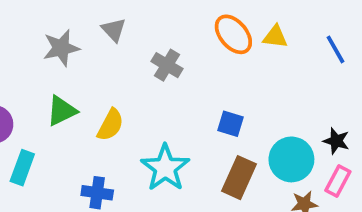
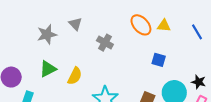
blue square: (230, 124) -> (159, 60), moved

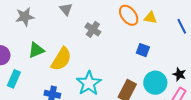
gray star: (47, 34) -> (25, 17), moved
yellow semicircle: (75, 76) -> (61, 59), size x1.4

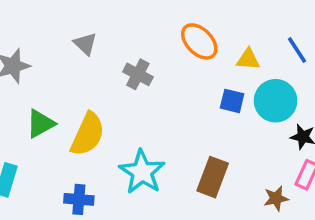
yellow triangle: (150, 18) -> (248, 59), moved
cyan circle: (155, 83) -> (276, 101), moved

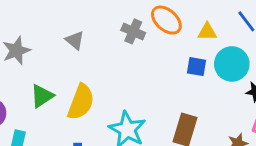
gray triangle: (85, 44) -> (75, 40), moved
gray cross: (138, 74) -> (133, 31), moved

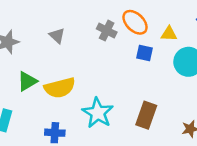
blue square: (196, 67) -> (145, 53), moved
yellow semicircle: (81, 102) -> (60, 88), turned 52

